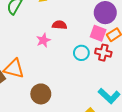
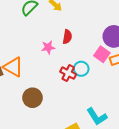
red semicircle: (59, 25) -> (67, 37), turned 80
red cross: (103, 53) -> (68, 73), moved

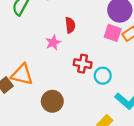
cyan circle: (81, 69) -> (103, 76), moved

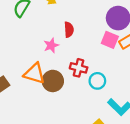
orange triangle: (22, 75) -> (34, 73), moved
brown circle: (52, 101) -> (53, 81), moved

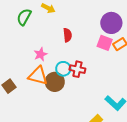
pink star: (51, 45) -> (40, 54), moved
cyan circle: (97, 81) -> (63, 69), moved

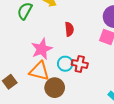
pink star: (40, 54) -> (42, 49), size x1.5
brown circle: (55, 82) -> (55, 88), moved

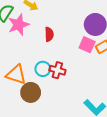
pink star: (42, 49) -> (19, 25), moved

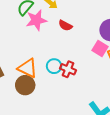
red semicircle: (49, 34) -> (65, 25), moved, turned 112
brown circle: (31, 92) -> (25, 85), moved

